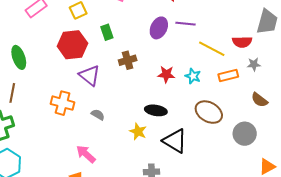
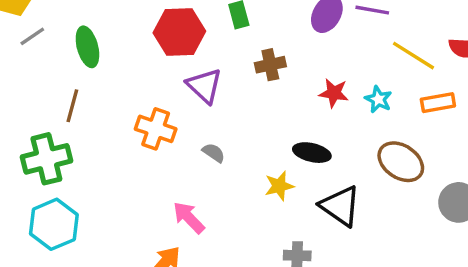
yellow star: (138, 132) -> (279, 186), turned 30

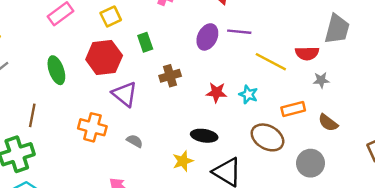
green ellipse: (87, 47) -> (56, 70), moved
orange rectangle: (438, 103) -> (293, 109), moved

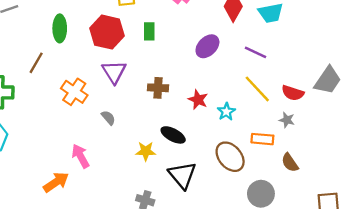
purple line: (239, 32) -> (255, 52), moved
brown cross: (170, 76) -> (158, 88), moved
gray star: (321, 80) -> (287, 120), moved
brown line: (32, 115) -> (36, 63), moved

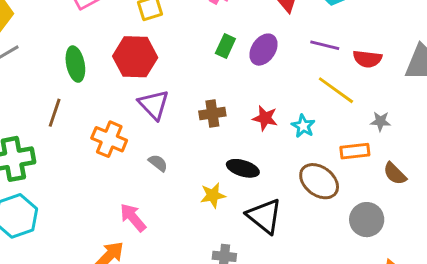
green rectangle: (149, 31) -> (225, 46), moved, turned 36
red semicircle: (293, 93) -> (367, 59), moved

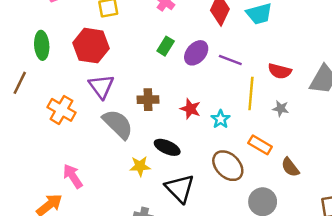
purple line: (325, 45) -> (230, 60), moved
yellow line: (336, 90) -> (251, 93), turned 52
gray star: (381, 121) -> (281, 109), moved
orange rectangle: (355, 151) -> (260, 145), turned 30
gray semicircle: (158, 163) -> (118, 124), moved, size x2.0

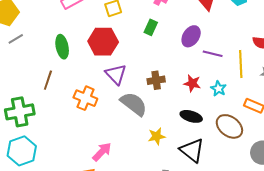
green rectangle: (166, 46) -> (151, 27), moved
purple line: (230, 60) -> (213, 54), moved
black ellipse: (167, 147) -> (191, 116), moved
pink arrow: (73, 176) -> (102, 152), turned 85

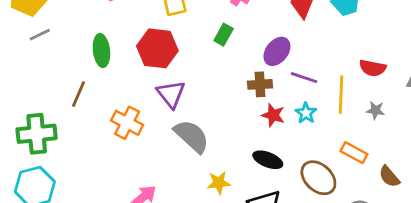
brown cross: (156, 80) -> (260, 84), moved
cyan star: (218, 89) -> (306, 113), moved

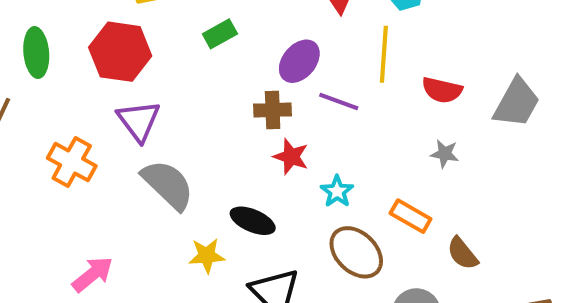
green rectangle: (224, 35) -> (220, 34), turned 30
yellow line: (341, 95) -> (384, 54), moved
cyan star: (306, 113) -> (337, 191), moved
black ellipse: (268, 160) -> (253, 221), moved

